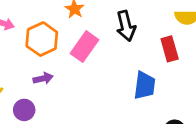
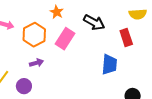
black arrow: (126, 26) -> (94, 22), turned -45

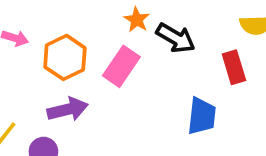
orange star: (57, 12) -> (137, 20), moved
purple arrow: (36, 63) -> (68, 109), size x1.5

